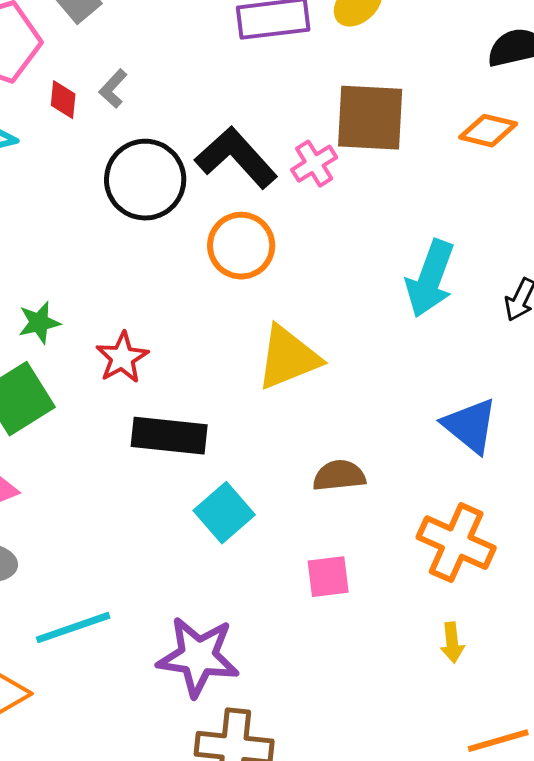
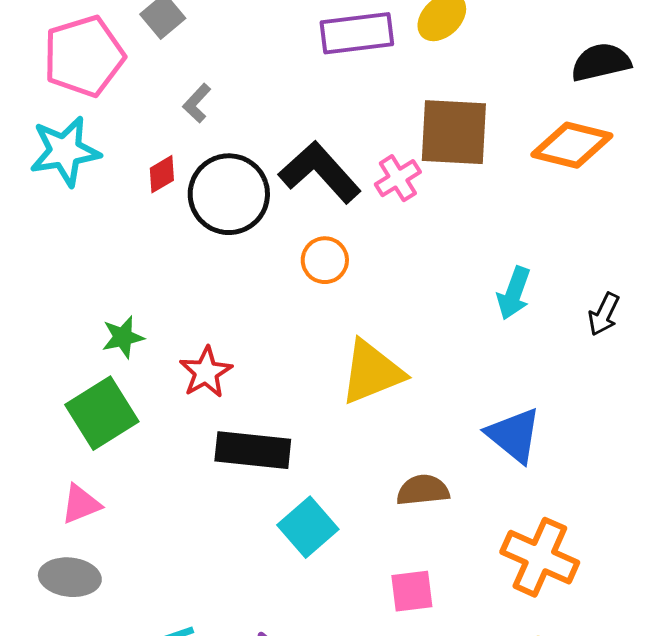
red diamond: (63, 100) -> (162, 174), moved, turned 54
orange diamond: (488, 131) -> (572, 145), size x1.4
orange circle: (241, 246) -> (325, 260), size x0.7
cyan arrow: (430, 279) -> (514, 293), size x0.7
blue triangle: (470, 426) -> (514, 435), moved

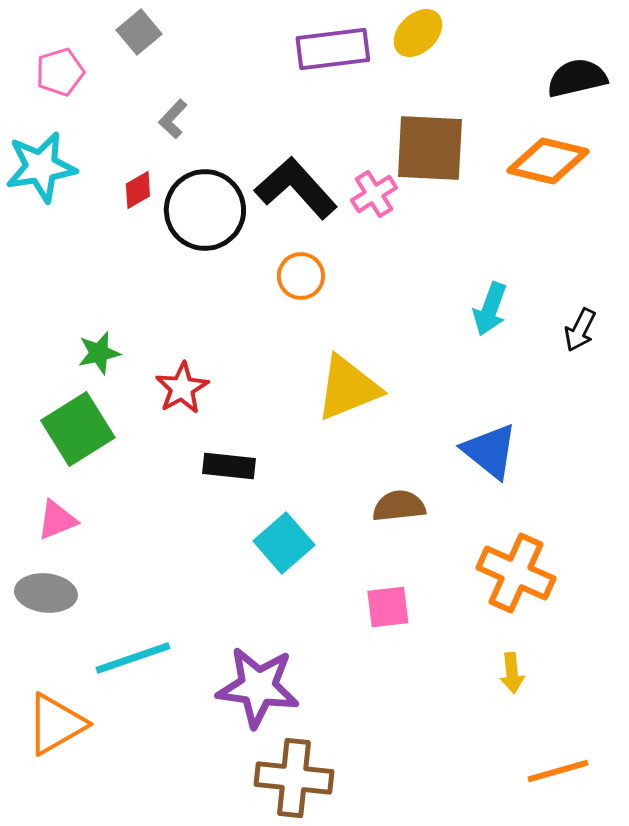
pink pentagon: (84, 56) -> (60, 72), size x0.6
black rectangle: (253, 450) -> (229, 466), size x0.7

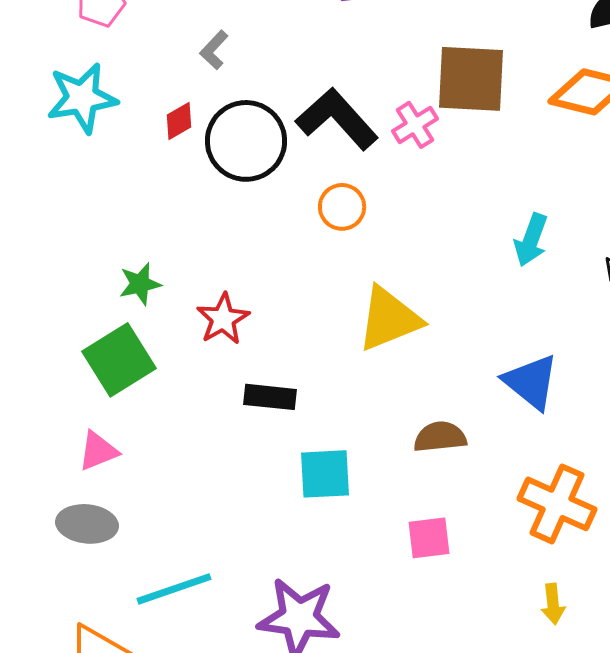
cyan square: (284, 543) -> (325, 474), turned 38

